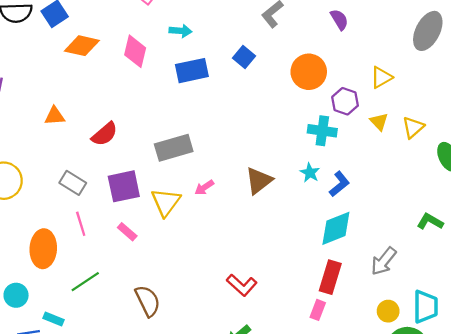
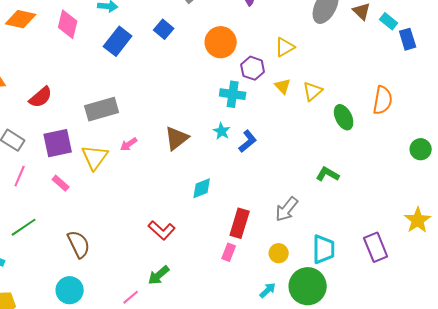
blue rectangle: (192, 71) -> (118, 41), turned -40
pink line: (81, 224) -> (20, 176), turned 40
cyan diamond: (336, 228) -> (202, 188), moved, size x0.7
yellow circle: (388, 311) -> (279, 253), moved

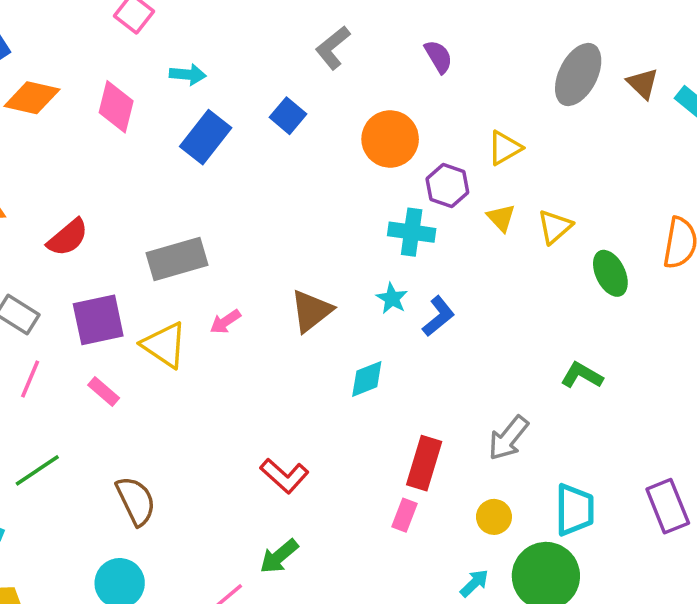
yellow triangle: (95, 157) -> (164, 345), turned -32
cyan diamond: (202, 188) -> (367, 379), moved

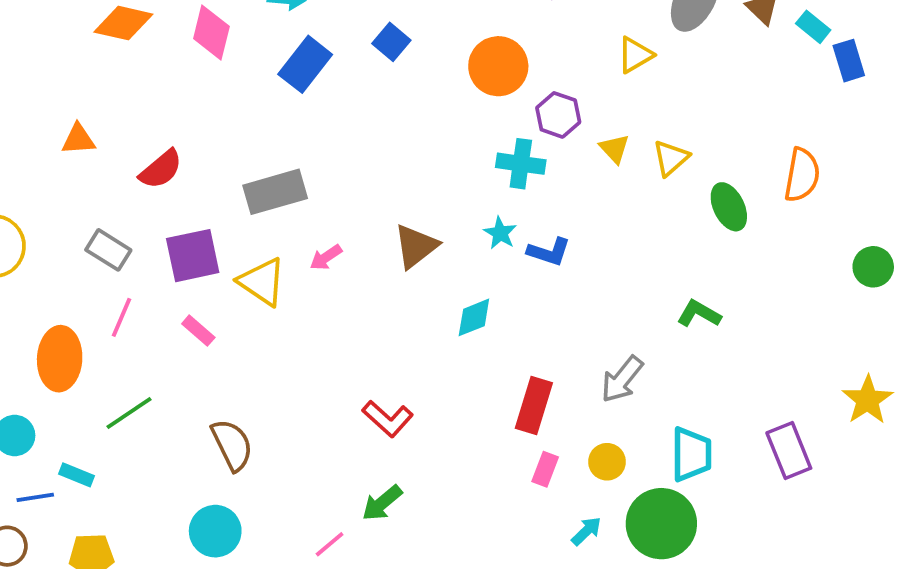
yellow triangle: (505, 148) -> (635, 55), moved
blue L-shape: (438, 316) -> (549, 252), turned 57
pink rectangle: (404, 515) -> (545, 469), moved

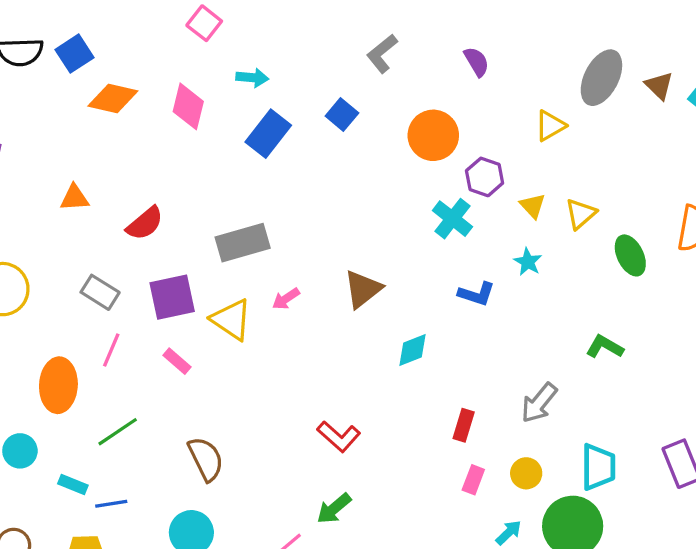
cyan cross: (521, 164) -> (452, 219), turned 30
cyan star: (500, 233) -> (528, 262), moved
red rectangle: (534, 406) -> (464, 425), size x0.7
blue line: (35, 497) -> (111, 504), moved

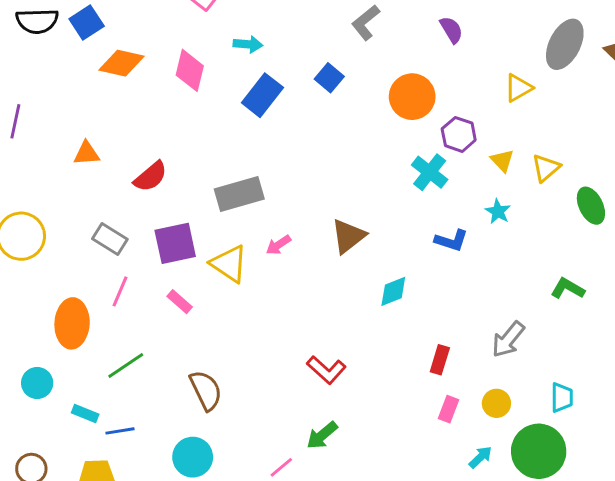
cyan trapezoid: (598, 467) -> (562, 398), size x0.7

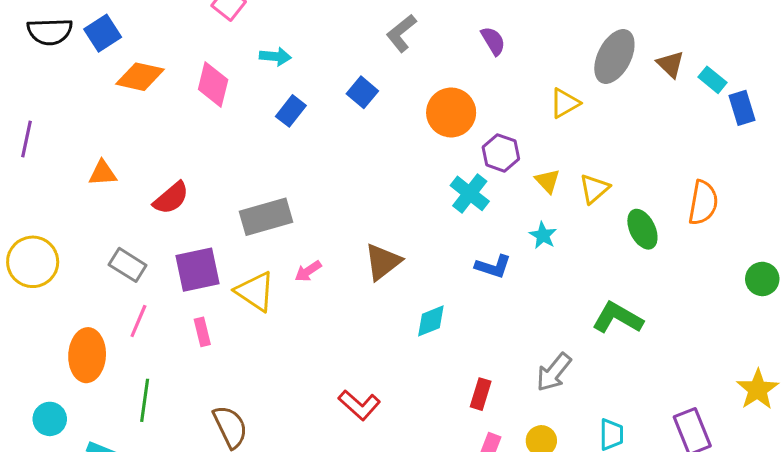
blue rectangle: (262, 95) -> (291, 111), size x0.7
green L-shape: (568, 288) -> (618, 318), size x1.4
pink rectangle: (180, 302) -> (202, 332), turned 35
green line: (126, 366) -> (145, 400), turned -48

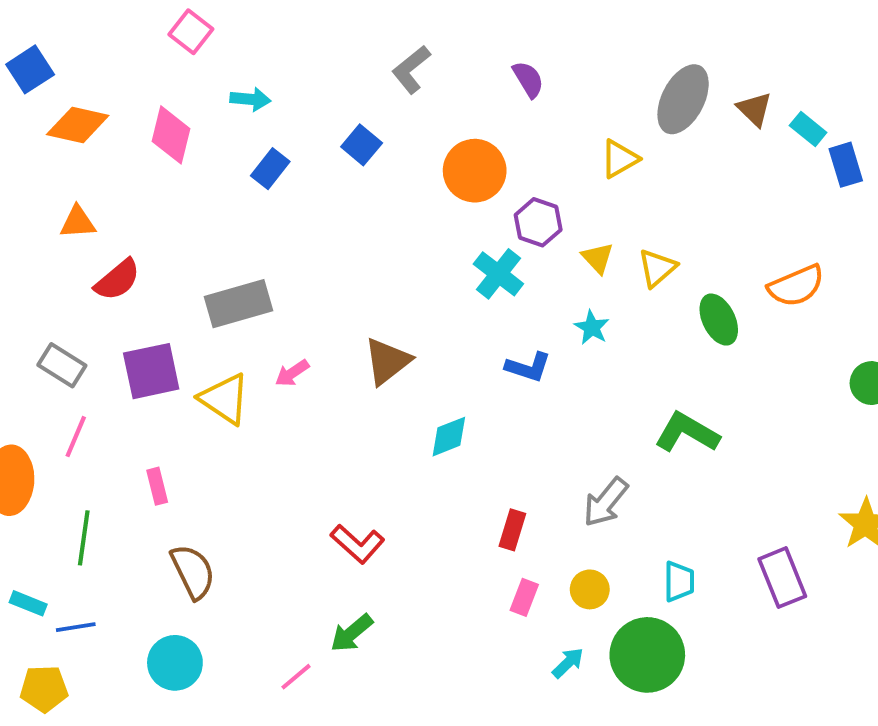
orange triangle: (103, 173) -> (78, 222), moved
orange semicircle: (703, 203) -> (796, 286), turned 57
pink rectangle: (202, 332) -> (157, 486), moved

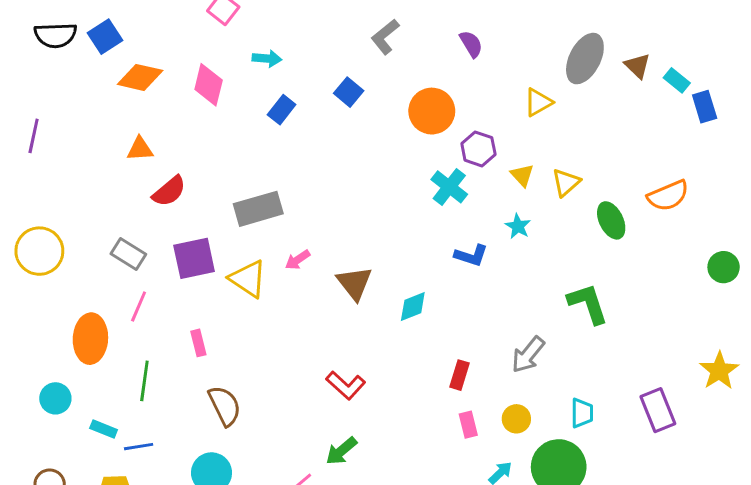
brown triangle: (387, 361) -> (354, 283), moved, turned -30
green L-shape: (687, 433) -> (588, 304), turned 42
pink rectangle: (524, 597) -> (468, 425), turned -35

